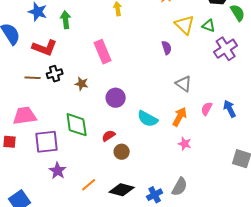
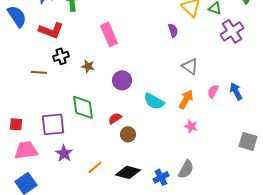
brown line: (33, 78) -> (39, 72), moved
pink trapezoid: (25, 116) -> (26, 150), moved

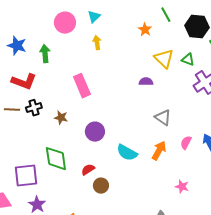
purple semicircle: (173, 30) -> (146, 82), turned -72
brown line: (39, 72) -> (12, 110), moved
pink star: (191, 126) -> (182, 187), moved

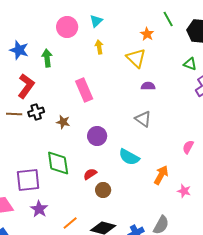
yellow triangle: (164, 59) -> (136, 58), moved
red L-shape: (24, 82) -> (26, 86), turned -75
gray triangle: (163, 118) -> (143, 119), moved
orange arrow: (159, 151) -> (161, 175), moved

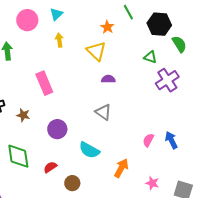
brown circle: (103, 190) -> (72, 183), moved
pink star: (184, 191) -> (152, 183), moved

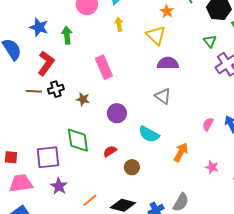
green triangle: (150, 57) -> (210, 41), turned 32
purple semicircle: (108, 79) -> (168, 63), size x1.5

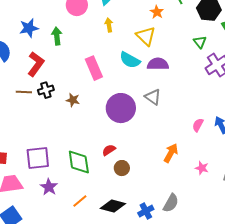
blue star: (39, 27) -> (29, 28), turned -30
purple circle: (117, 113) -> (121, 108), moved, size x1.5
cyan semicircle: (149, 134) -> (130, 60), moved
green diamond: (78, 140) -> (79, 162), moved
red semicircle: (110, 151) -> (109, 150), moved

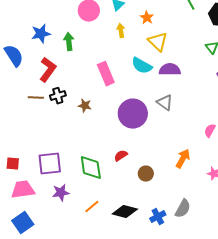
orange star: (157, 12) -> (147, 18), moved
brown circle: (122, 168) -> (146, 174), moved
purple star: (49, 187) -> (61, 193), turned 30

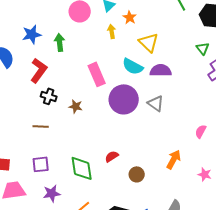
orange star: (147, 18) -> (130, 17), moved
black cross: (58, 96) -> (49, 96), turned 35
brown line: (36, 98) -> (41, 126), moved
purple circle: (133, 114) -> (124, 99), moved
purple square: (50, 164) -> (41, 164), size x0.7

